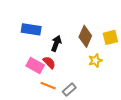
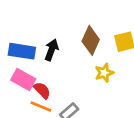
blue rectangle: (31, 29) -> (22, 51), moved
red semicircle: (49, 62) -> (42, 90), moved

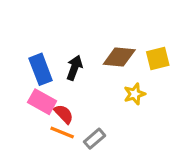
brown diamond: (91, 40) -> (119, 57), turned 72
blue rectangle: (22, 51) -> (41, 69), turned 60

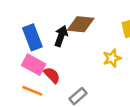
brown diamond: (119, 57) -> (81, 24), moved
orange line: (62, 132) -> (32, 91), moved

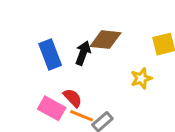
pink rectangle: (34, 65) -> (52, 108), moved
orange line: (32, 91) -> (82, 116), moved

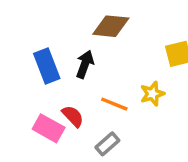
brown diamond: (105, 40) -> (111, 26), moved
orange line: (82, 116) -> (114, 104), moved

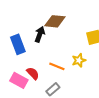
black arrow: (85, 64) -> (40, 34), moved

